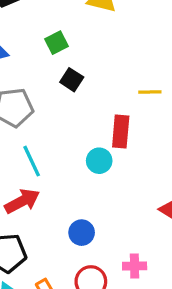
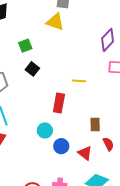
cyan circle: (99, 161) -> (45, 130), moved
blue circle: (82, 233) -> (61, 146), moved

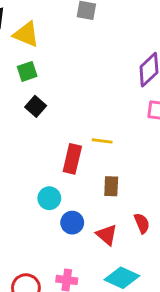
yellow triangle: (55, 22) -> (26, 34), moved
yellow line: (79, 81) -> (102, 141), moved
brown rectangle: (95, 125) -> (111, 186), moved

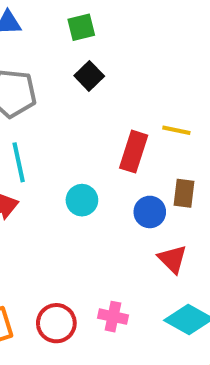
cyan circle: (49, 198) -> (82, 200), moved
blue circle: (72, 223) -> (150, 212), moved

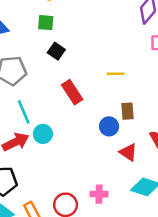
green square: (81, 27) -> (46, 23), turned 30
red rectangle: (134, 152) -> (72, 92), moved, turned -40
cyan circle: (82, 200) -> (43, 134), moved

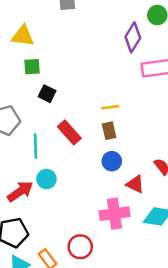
brown rectangle: (127, 111) -> (109, 131), moved
cyan line: (24, 112) -> (36, 146), moved, turned 30
pink cross: (99, 194) -> (114, 214), moved, size x1.6

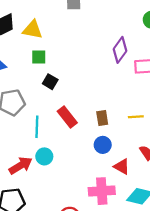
purple diamond: (133, 37) -> (120, 50), moved
yellow line: (110, 107) -> (136, 117), moved

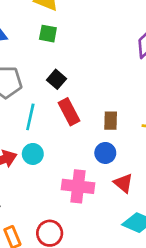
black square: (50, 82) -> (57, 79), moved
pink cross: (102, 191) -> (78, 186), moved

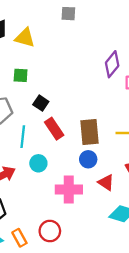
green square: (48, 34) -> (21, 75), moved
brown rectangle: (111, 121) -> (90, 132), size x1.6
cyan circle: (33, 154) -> (38, 163), moved

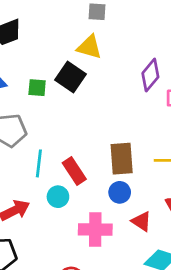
yellow triangle: (25, 38) -> (89, 47), moved
black square: (41, 103) -> (70, 77), moved, size x1.5
red rectangle: (54, 129) -> (74, 171), moved

